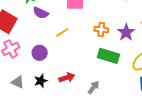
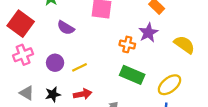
purple semicircle: (41, 13) -> (66, 28), moved
yellow line: (62, 32) -> (79, 67), moved
purple star: (126, 32) -> (148, 33), moved

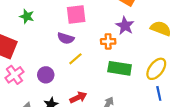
purple semicircle: (66, 28) -> (66, 38), moved
yellow line: (79, 67) -> (75, 59), moved

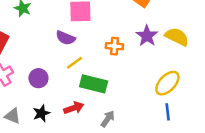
purple star: (125, 26) -> (147, 36), moved
green rectangle: (120, 68) -> (94, 84), moved

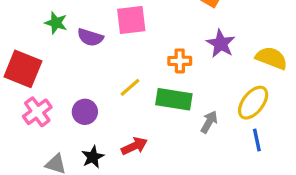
yellow semicircle: (177, 37) -> (271, 58), moved
purple semicircle: (66, 38) -> (90, 37), moved
green rectangle: (94, 84) -> (174, 99), moved
gray arrow: (108, 119) -> (209, 122), moved

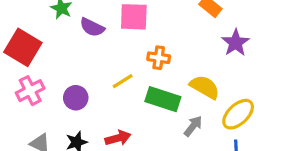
purple star: (221, 44) -> (236, 43), moved
yellow semicircle: (271, 58) -> (205, 87), moved
orange cross: (180, 61) -> (159, 58), moved

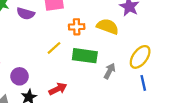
yellow semicircle: (205, 87) -> (108, 26), moved
purple circle: (76, 98) -> (20, 76), moved

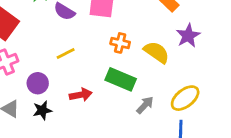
yellow line: (54, 48) -> (66, 54), moved
red arrow: (58, 89) -> (81, 95), moved

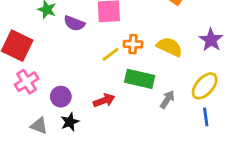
purple star: (188, 36) -> (211, 40), moved
yellow line: (66, 54) -> (110, 54), moved

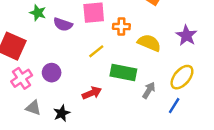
orange cross: (133, 44) -> (121, 27), moved
purple circle: (61, 97) -> (52, 73), moved
blue line: (206, 117) -> (174, 106), moved, turned 42
gray triangle: (39, 126) -> (33, 108), moved

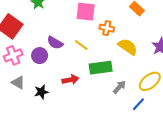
purple semicircle: (63, 24) -> (55, 43), moved
yellow line: (96, 51) -> (81, 45), turned 64
green rectangle: (123, 73) -> (101, 68), turned -30

